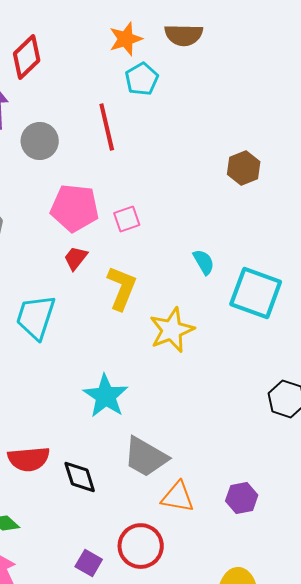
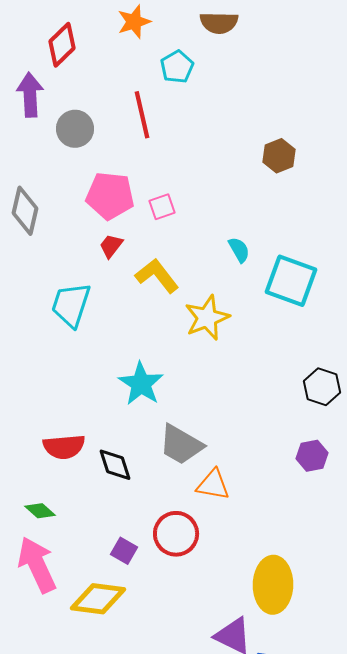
orange star: (126, 39) -> (134, 22), moved
yellow L-shape: (122, 288) -> (157, 276), turned -60
purple hexagon: (242, 498) -> (312, 456), moved

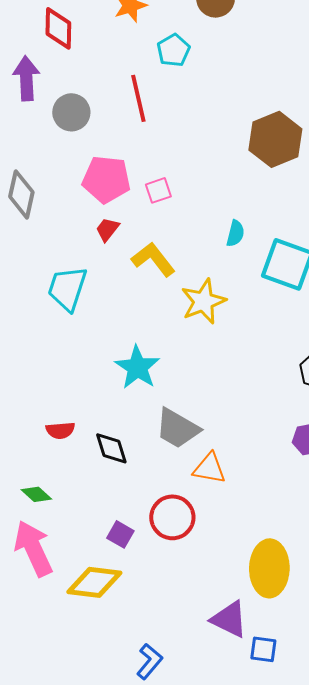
red diamond: (62, 45) -> (58, 28), turned -45
brown hexagon: (279, 156) -> (275, 139), size x1.6
cyan semicircle: (239, 250) -> (235, 233), turned 44
red semicircle: (64, 447) -> (60, 430), size x0.7

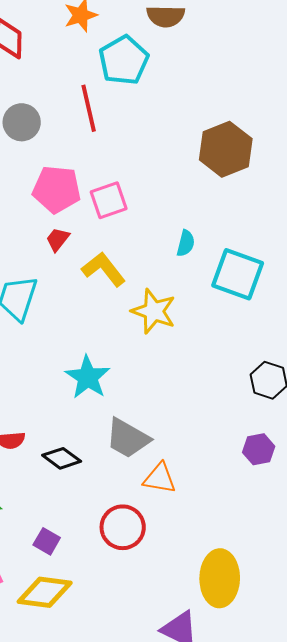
cyan pentagon: (173, 50) -> (124, 60), size x1.5
pink square: (158, 190) -> (109, 200), size x1.4
yellow star: (203, 301) -> (154, 311), turned -30
black diamond: (111, 448) -> (62, 458), turned -36
purple square: (120, 534) -> (47, 541), moved

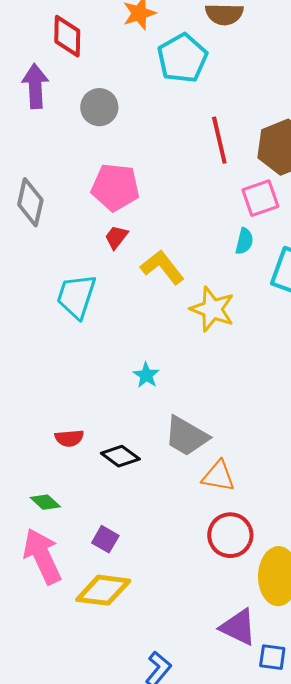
red line: (89, 108) -> (219, 140), moved
gray circle: (22, 122) -> (99, 107), moved
pink square: (109, 200) -> (260, 198), moved
cyan star: (88, 377) -> (146, 375), size x0.6
red circle: (123, 527) -> (230, 535), moved

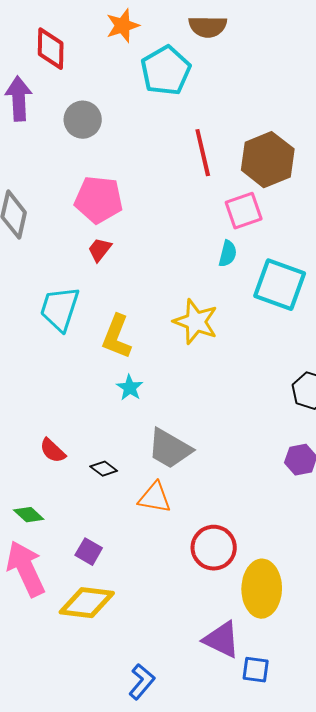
yellow L-shape: (162, 267) -> (117, 337), moved, turned -120
red semicircle: (69, 438) -> (53, 451), turned 48
black diamond: (120, 456) -> (104, 469), size x0.7
orange triangle: (218, 476) -> (155, 498), moved

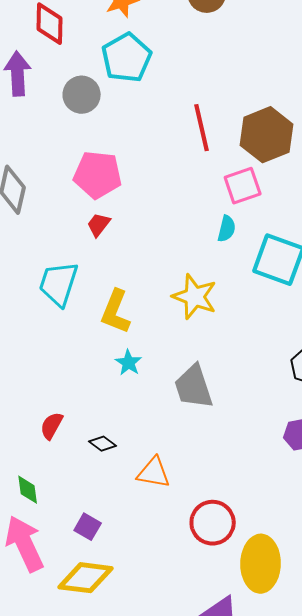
cyan pentagon: (166, 71) -> (127, 58), moved
gray trapezoid: (170, 449) -> (194, 387), moved, turned 42
red semicircle: (53, 451) -> (52, 426), turned 76
green diamond: (29, 515) -> (28, 490), turned 40

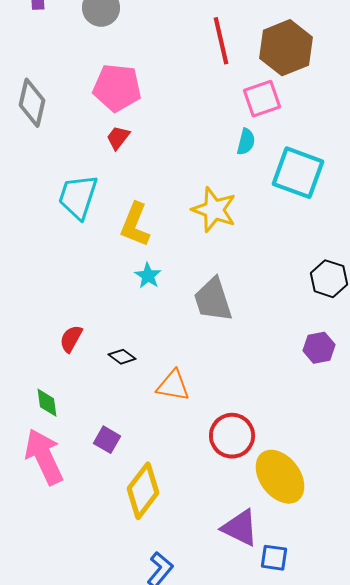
yellow ellipse: (261, 564) -> (280, 477), turned -38
yellow diamond: (86, 578) -> (143, 491), moved, turned -60

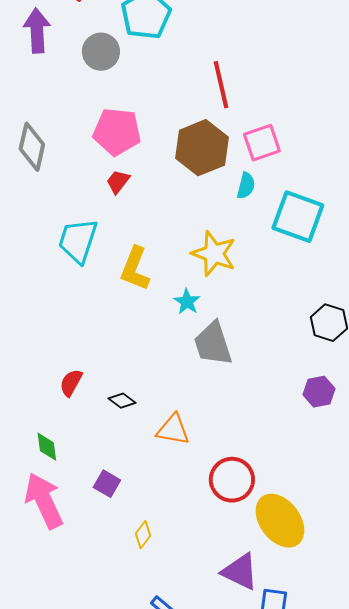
brown hexagon: (286, 48) -> (202, 148), moved
cyan star: (148, 276) -> (187, 302), moved
yellow diamond: (143, 491) -> (143, 535), size x0.5

